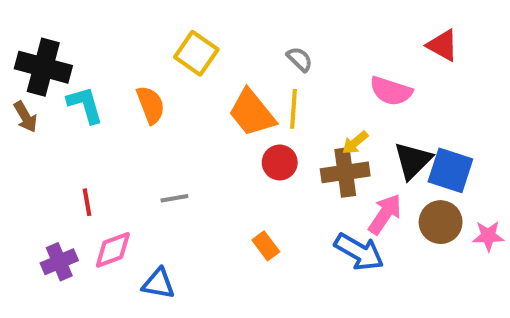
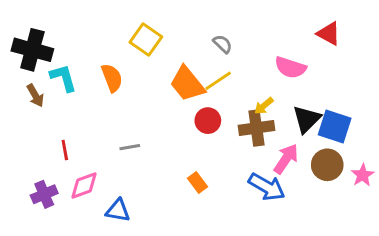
yellow line: (294, 109) -> (218, 81), turned 52
brown arrow: (25, 117) -> (35, 96), moved
pink star: (488, 236) -> (363, 175), turned -30

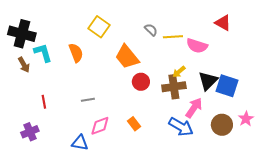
yellow line: (218, 81) -> (173, 37), moved, turned 30
brown circle: (327, 165) -> (222, 125), moved
pink diamond: (84, 185) -> (100, 126), moved

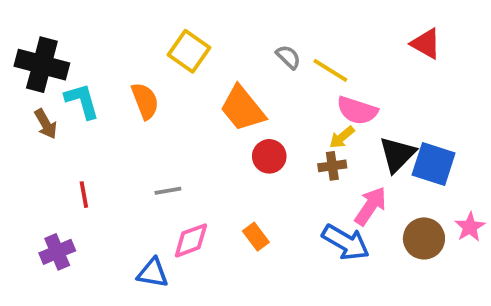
yellow line: (173, 37) -> (330, 70), turned 36
pink semicircle: (197, 46) -> (357, 110), moved
brown cross: (174, 87) -> (332, 166), size x0.6

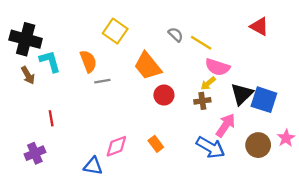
gray line: (168, 191) -> (102, 81), moved

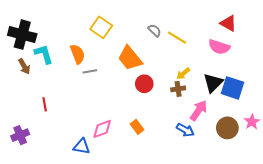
pink semicircle: (217, 67) -> (219, 47), moved
blue arrow: (210, 147) -> (185, 130), size x0.7
purple cross: (35, 153) -> (20, 135), moved

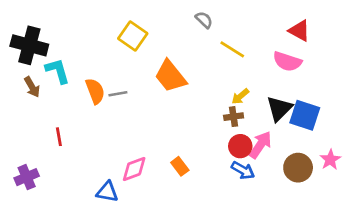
gray semicircle: (155, 30) -> (204, 20), moved
orange semicircle: (78, 54) -> (95, 91), moved
red circle: (144, 84) -> (240, 146), moved

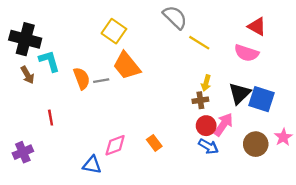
gray semicircle: (204, 20) -> (175, 17), size x1.6
orange trapezoid: (170, 76) -> (127, 66), moved
yellow arrow: (240, 96) -> (206, 83), turned -35

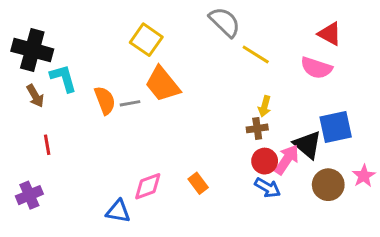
black triangle: (240, 93) -> (308, 145), moved, turned -35
blue square: (261, 99) -> (336, 127), turned -30
red line: (51, 118) -> (47, 145), moved

